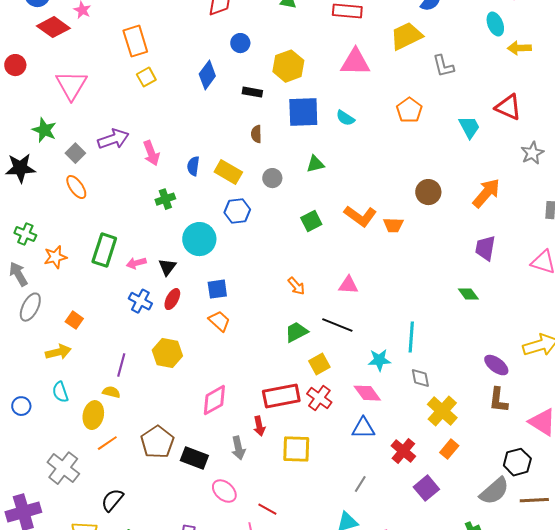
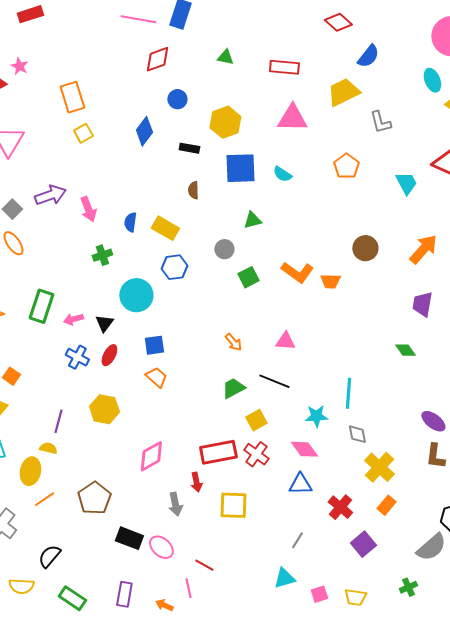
gray circle: (272, 178) -> (224, 249), moved
black rectangle: (194, 458) -> (129, 538), moved

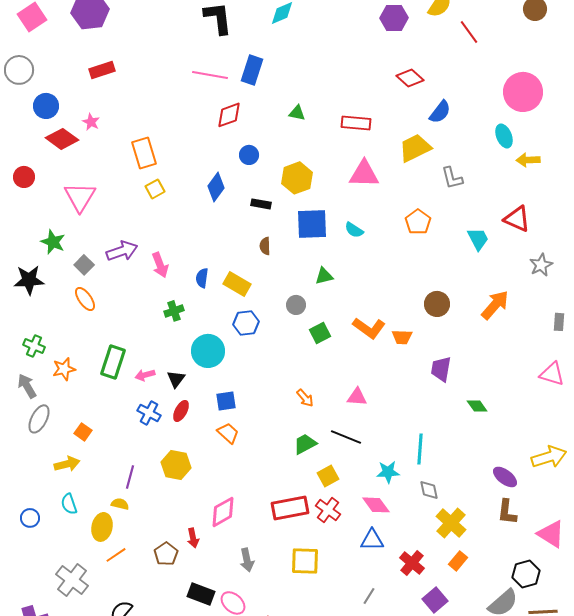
purple trapezoid: (422, 304) -> (441, 369), moved
red arrow: (196, 482) -> (193, 538), moved
brown pentagon: (94, 498) -> (166, 554), size x0.7

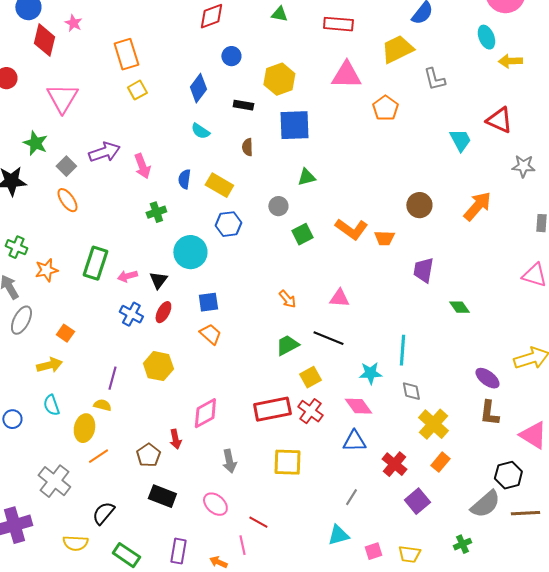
red diamond: (62, 139) -> (44, 40), turned 68
orange pentagon: (418, 222) -> (385, 108), moved
cyan semicircle: (354, 230) -> (200, 131), moved
gray star: (541, 265) -> (523, 166), turned 30
black rectangle: (201, 594) -> (162, 496), moved

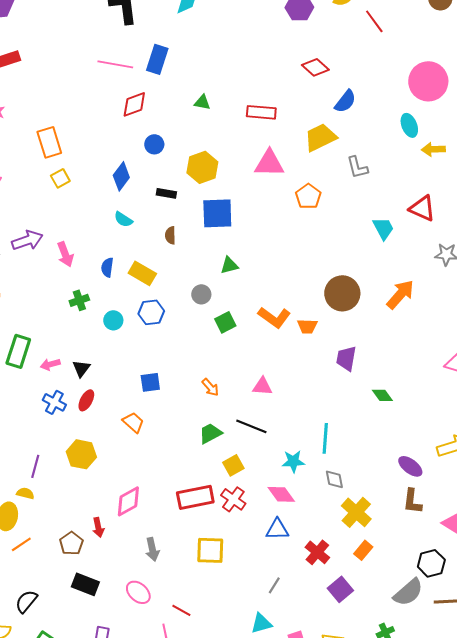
brown circle: (419, 205) -> (342, 293), size x1.4
cyan circle: (190, 252) -> (113, 320), moved, size x0.6
blue square: (208, 302) -> (150, 382), moved

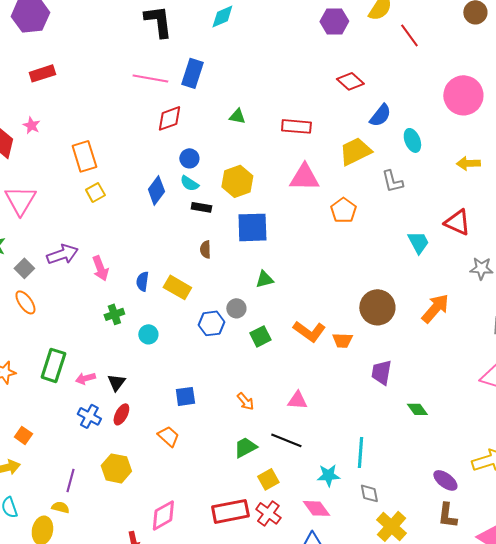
cyan ellipse: (409, 125) -> (412, 140), moved
cyan semicircle: (123, 219) -> (189, 183), moved
blue hexagon: (151, 312) -> (211, 323), moved

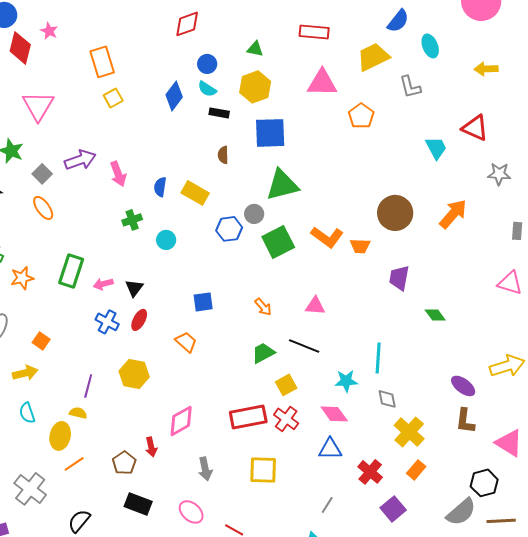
green triangle: (237, 116) -> (255, 49), moved
green triangle: (264, 279) -> (282, 185), size x1.8
green square: (260, 336) -> (278, 242), size x1.5

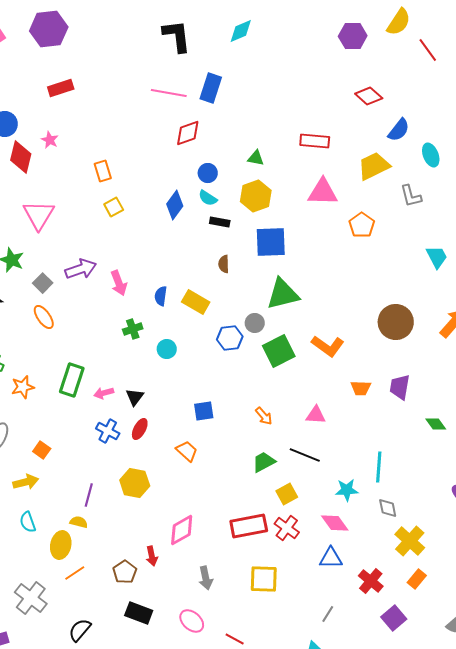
orange rectangle: (102, 62) -> (103, 171), size x0.7
orange trapezoid: (360, 246) -> (361, 388), moved

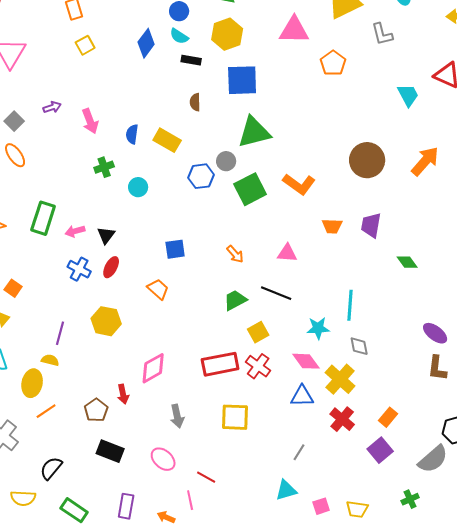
purple arrow: (81, 269) -> (52, 107), size x0.6
yellow cross: (410, 541) -> (340, 379), moved
purple square: (394, 618) -> (380, 450), moved

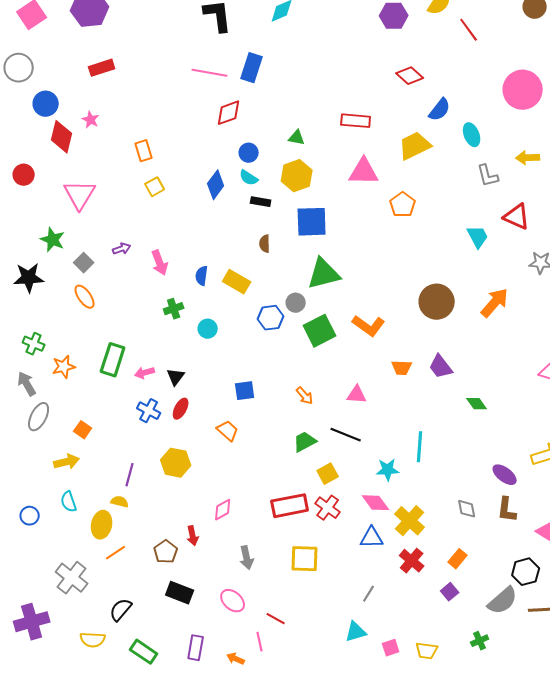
gray L-shape: (382, 34) -> (488, 176), moved
purple trapezoid: (371, 225) -> (441, 367), turned -48
gray diamond: (359, 346) -> (467, 509), moved
pink diamond: (153, 368) -> (223, 510), size x0.7
purple square: (380, 450) -> (450, 592), size x0.7

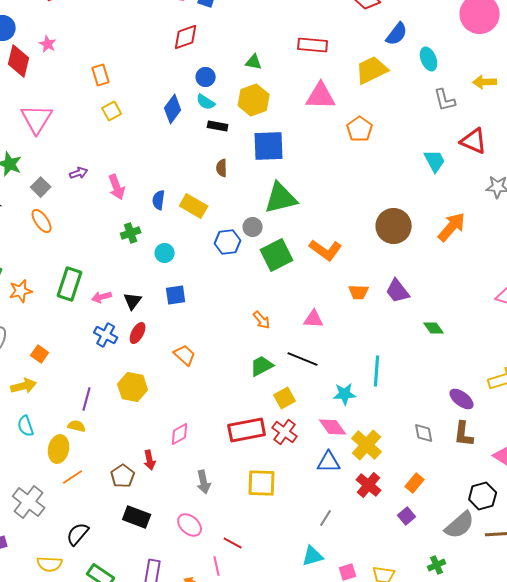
blue square: (245, 391) -> (176, 295), moved

